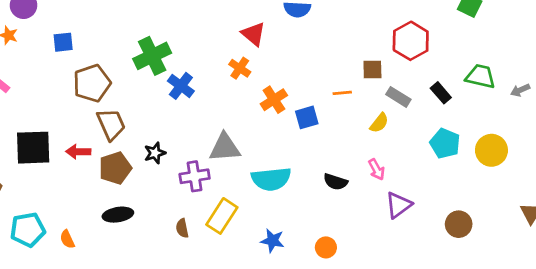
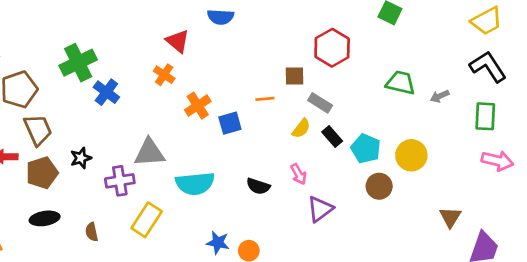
black rectangle: (441, 93) -> (332, 136), moved
brown circle: (459, 224) -> (379, 186), moved
brown semicircle: (182, 228) -> (92, 232), moved
blue star: (273, 241) -> (218, 243), moved

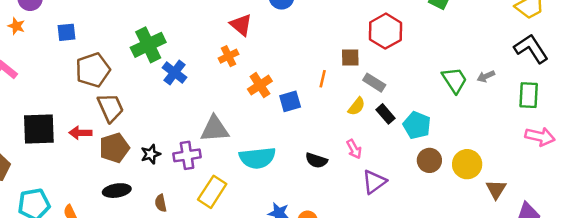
orange cross: (164, 75) -> (229, 56), turned 30
green trapezoid: (401, 83) -> (455, 80), moved, turned 44
orange line: (265, 99) -> (323, 79), turned -72
yellow circle: (411, 155) -> (467, 164), moved
black star: (81, 158) -> (151, 154), moved

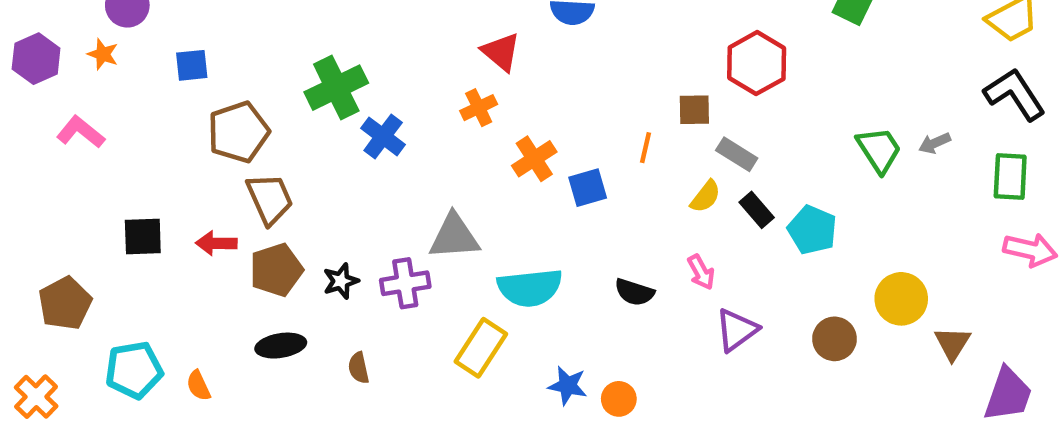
black square: (39, 129) -> (143, 237), size x0.7
brown circle: (429, 160) -> (835, 339), moved
yellow rectangle: (212, 192) -> (481, 348), moved

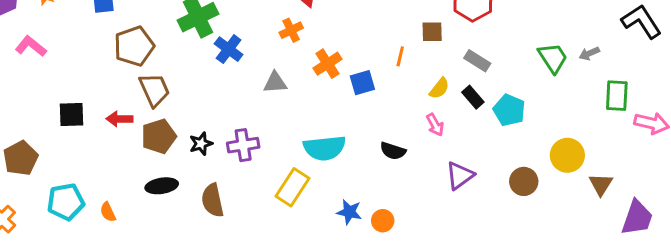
gray rectangle: (737, 154) -> (477, 61), moved
green rectangle: (1010, 177) -> (617, 96), moved
gray triangle: (454, 237) -> (275, 83), moved, size x0.7
pink arrow: (701, 272) -> (435, 125), moved
brown semicircle: (359, 368) -> (213, 200), size x1.6

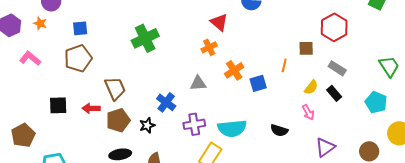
brown pentagon: (134, 46) -> (78, 58), moved
blue cross: (229, 49) -> (166, 102), moved
cyan pentagon: (509, 110) -> (376, 102), moved
purple cross: (243, 145) -> (194, 124), moved

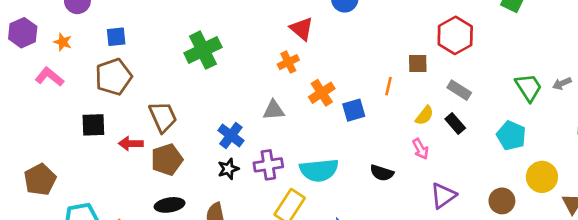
orange star: (40, 23) -> (63, 42), moved
black square: (58, 105) -> (93, 125), moved
black star: (147, 125) -> (228, 169), moved

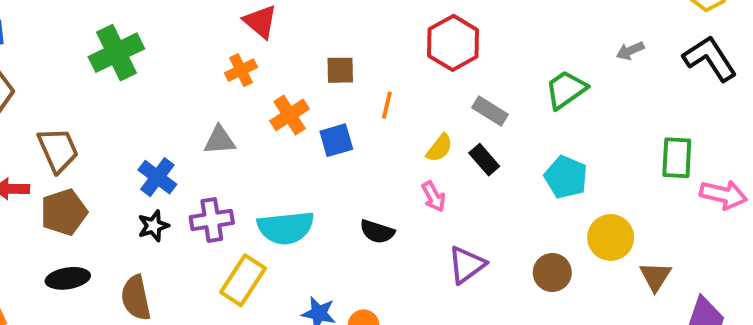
red hexagon: (455, 35) -> (453, 43), moved
brown square: (418, 63) -> (340, 70), moved
gray arrow: (562, 83) -> (630, 51), moved
green trapezoid: (529, 87) -> (566, 90), moved, turned -92

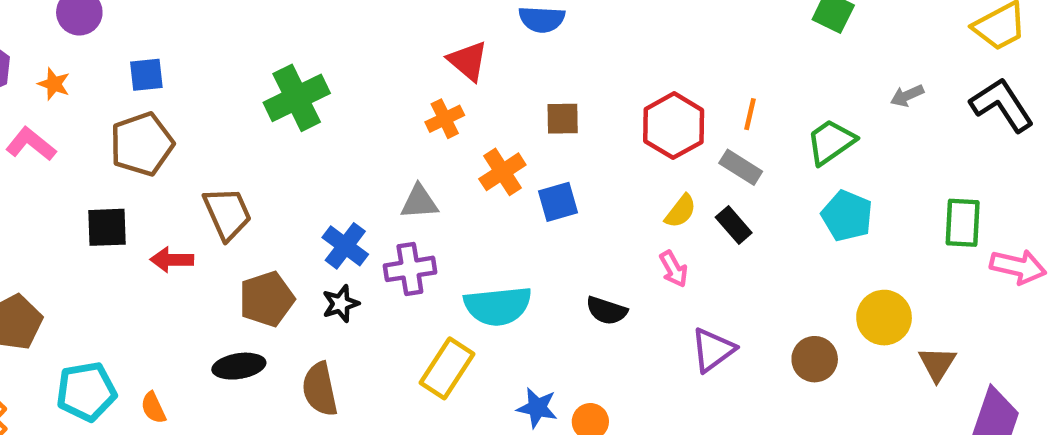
red hexagon: (453, 43) -> (674, 126), moved
orange line: (387, 105) -> (750, 114), moved
cyan pentagon: (566, 177) -> (847, 216), moved
brown pentagon: (64, 212) -> (267, 299), moved
purple cross: (212, 220) -> (410, 269), moved

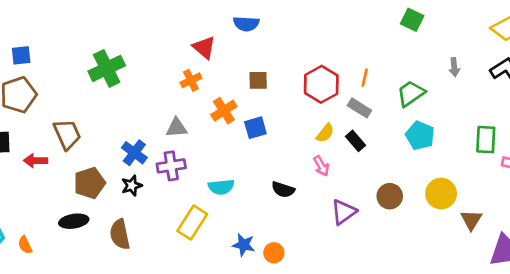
gray arrow: (907, 96) -> (454, 67), turned -72
cyan semicircle: (498, 306) -> (221, 187), size x0.7
brown circle: (815, 359) -> (390, 196), moved

